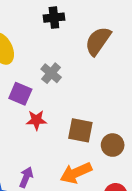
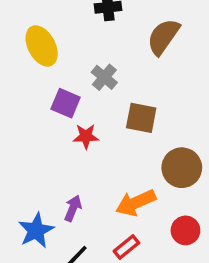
brown square: (80, 130) -> (141, 118), moved
brown circle: (113, 145) -> (182, 168), size x1.4

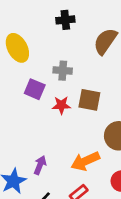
gray cross: (104, 77) -> (63, 71), turned -36
red star: (86, 136) -> (61, 105), moved

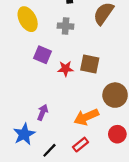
gray cross: (63, 71) -> (66, 26), moved
purple arrow: (40, 165) -> (43, 112), moved

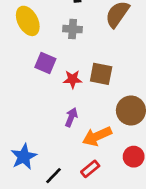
purple arrow: (43, 112) -> (71, 117), moved

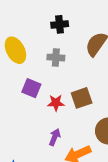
brown square: (101, 74) -> (82, 98), turned -30

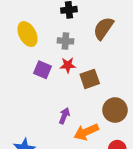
red star: (56, 103) -> (68, 65), moved

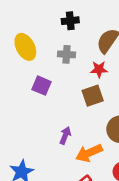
red star: (68, 65) -> (99, 69), moved

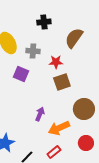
gray cross: (67, 54) -> (33, 51), moved
red star: (99, 69) -> (56, 62), moved

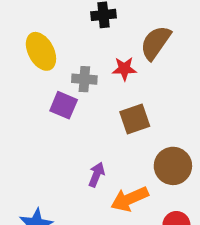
gray cross: (33, 51) -> (84, 79), moved
red star: (56, 62) -> (124, 69), moved

